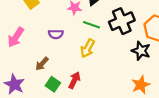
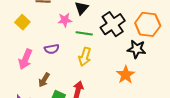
pink arrow: (16, 37) -> (25, 59), moved
orange star: (141, 85) -> (126, 75), moved

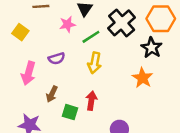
green line: (84, 33) -> (91, 37), turned -35
black star: (137, 49) -> (152, 48), turned 30

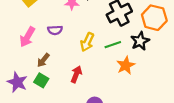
green line: (91, 37) -> (113, 45), moved
green square: (70, 112) -> (41, 80), moved

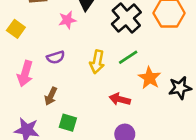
black star: (140, 41) -> (180, 88), moved, turned 30
red arrow: (76, 74) -> (120, 99), moved, turned -84
green square: (41, 80) -> (68, 123), moved

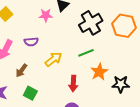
yellow arrow: (97, 62) -> (53, 59), moved, turned -150
red arrow: (120, 99) -> (73, 83), turned -112

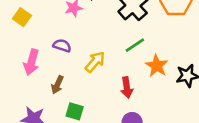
purple semicircle: (31, 42) -> (62, 46), turned -144

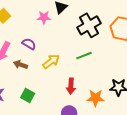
orange star: (157, 66) -> (95, 98), moved, turned 30
brown arrow: (57, 85) -> (21, 65), moved, turned 72

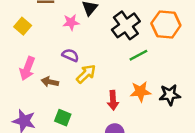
purple semicircle: (29, 44) -> (70, 55), moved
green line: (84, 56) -> (138, 55), moved
orange star: (95, 98) -> (140, 92), moved

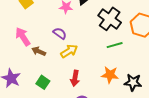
black cross: (126, 25) -> (110, 19), turned -30
pink arrow: (27, 68) -> (23, 37), turned 114
red arrow: (113, 100) -> (75, 78), moved

